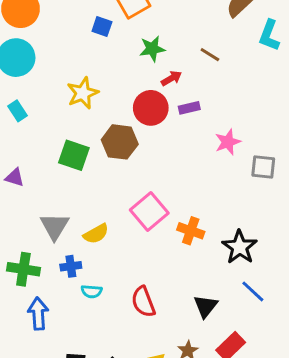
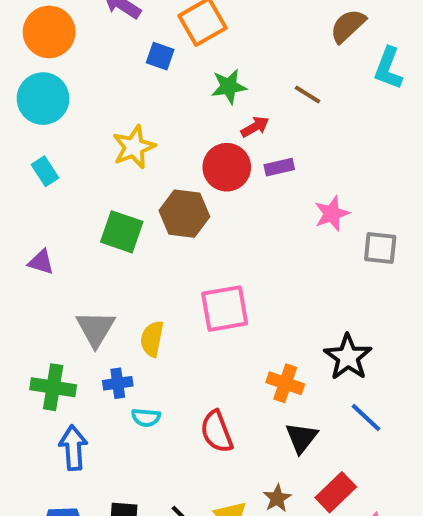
pink square: (149, 212) -> (225, 309), turned 30
orange cross: (191, 231) -> (285, 383), moved
yellow semicircle: (96, 234) -> (152, 339), turned 130

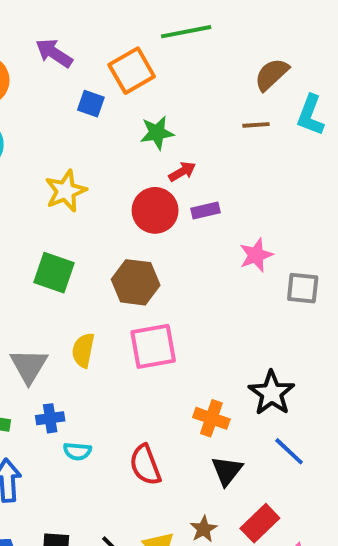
brown line: (307, 95) -> (256, 125), moved, turned -36
brown hexagon: (184, 214) -> (136, 282), moved
yellow semicircle: (152, 339) -> (83, 350), moved

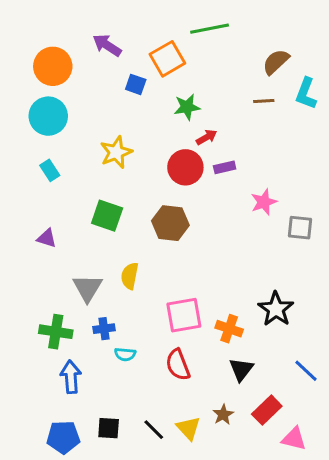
pink square: (153, 346) -> (184, 315), moved
blue line: (289, 451) -> (306, 371), moved

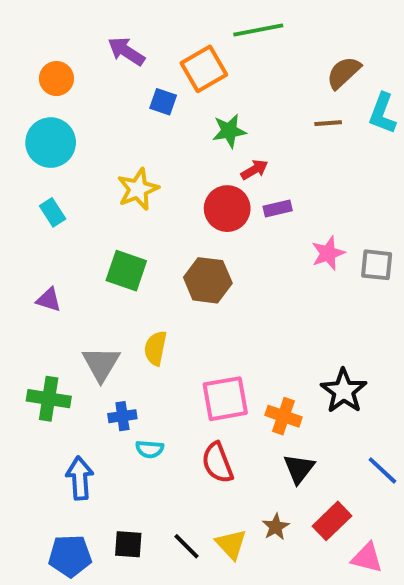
orange circle: (53, 66) -> (56, 79), size x0.7
gray square: (300, 228) -> (377, 265), moved
green cross: (56, 332) -> (49, 399), moved

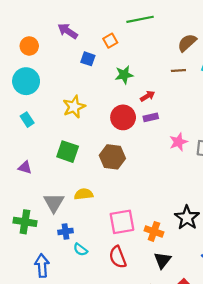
orange square: (204, 69) -> (110, 41), size x0.6
red arrow: (254, 170) -> (148, 96), moved
yellow semicircle: (155, 348) -> (84, 194), turned 72
cyan semicircle: (150, 449) -> (80, 250), turned 32

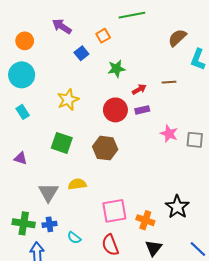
blue square: (88, 59) -> (81, 53), turned 32
brown line: (178, 70) -> (169, 82), moved
pink star: (178, 142) -> (169, 134), turned -30
green cross: (25, 222) -> (24, 223), moved
blue cross: (65, 231) -> (49, 224), moved

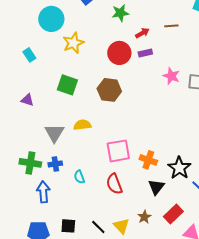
cyan circle: (22, 75) -> (51, 19), moved
black star: (177, 207) -> (179, 168), moved
cyan semicircle: (74, 238) -> (79, 177), turned 32

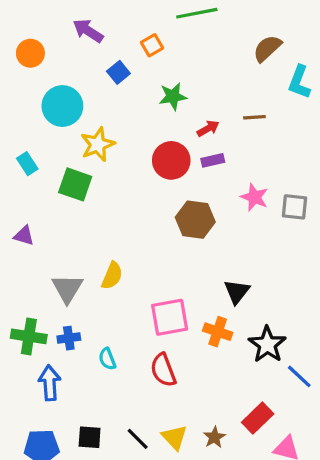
green square: (67, 85) -> (75, 184), moved
brown hexagon: (109, 90) -> (195, 220), moved
yellow semicircle: (82, 125) -> (112, 276), turned 120
black triangle: (156, 187) -> (237, 292), moved
brown star: (144, 217) -> (214, 437), moved

